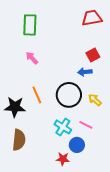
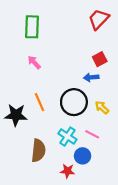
red trapezoid: (92, 18) -> (99, 19), turned -35
brown semicircle: (19, 140) -> (38, 151), moved

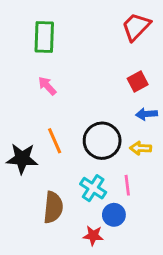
blue arrow: (91, 77) -> (146, 114), moved
yellow arrow: (102, 107) -> (141, 148), turned -40
pink line: (92, 134) -> (127, 185), turned 56

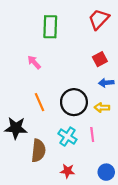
green rectangle: (44, 37) -> (50, 27), moved
black star: (22, 159) -> (16, 128), moved
blue circle: (114, 215) -> (106, 172), moved

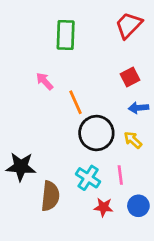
orange line: (39, 102) -> (75, 102), moved
yellow arrow: (102, 107) -> (133, 140), turned 40
red star: (67, 171) -> (103, 207), moved
blue circle: (106, 172) -> (138, 206), moved

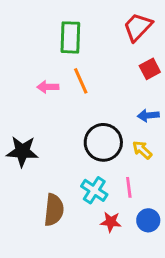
red square: (130, 77) -> (150, 69), moved
pink arrow: (45, 81) -> (48, 87), turned -48
orange line: (75, 102) -> (81, 81), moved
black star: (21, 167) -> (22, 151), moved

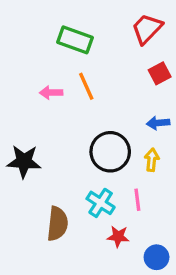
green rectangle: (70, 37) -> (75, 40), turned -72
yellow arrow: (142, 150) -> (152, 160), turned 54
blue circle: (148, 220) -> (157, 257), moved

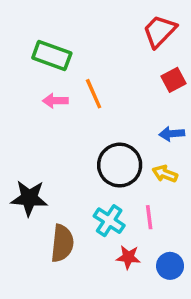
green rectangle: (75, 40) -> (52, 55), moved
yellow arrow: (152, 160) -> (165, 174), turned -75
black star: (24, 161) -> (29, 198), moved
blue circle: (157, 257) -> (170, 266), moved

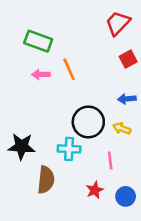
cyan cross: (109, 221) -> (69, 149), moved, turned -30
red star: (128, 257) -> (95, 190), turned -30

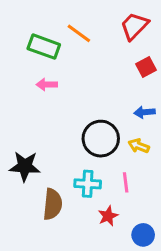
orange line: (69, 69) -> (79, 33), moved, turned -30
cyan cross: (69, 149) -> (88, 184), moved
blue circle: (126, 196) -> (143, 235), moved

